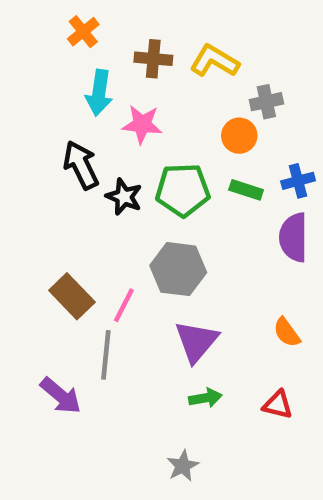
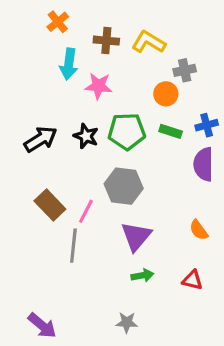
black arrow: (81, 165) -> (41, 139), moved, turned 84
purple arrow: (61, 396) -> (42, 326), moved
gray star: (183, 466) -> (127, 322), turned 30

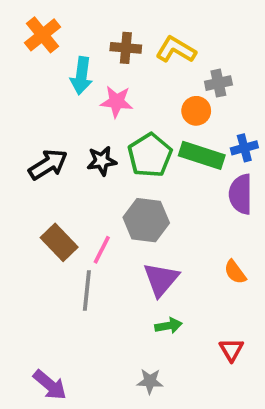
orange cross: (58, 22) -> (42, 35), moved, size x1.4
green pentagon: (127, 131) -> (150, 155), turned -30
green rectangle: (171, 131) -> (202, 155), size x1.6
black star: (86, 136) -> (102, 161), turned -30
red triangle: (192, 280) -> (231, 350), moved, turned 45

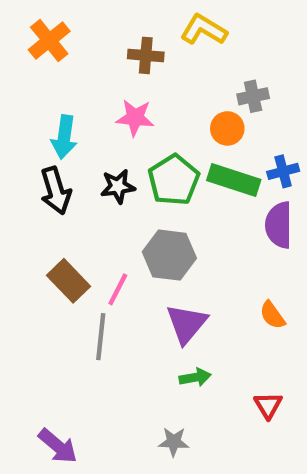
yellow L-shape: (176, 50) -> (204, 30), moved
cyan arrow: (81, 76) -> (64, 137), moved
black arrow: (48, 165) -> (56, 191), turned 105

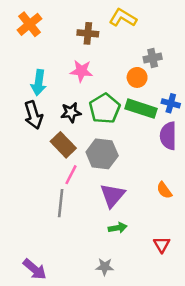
blue cross: (283, 171) -> (171, 103), turned 30
brown rectangle: (68, 281) -> (63, 145), moved

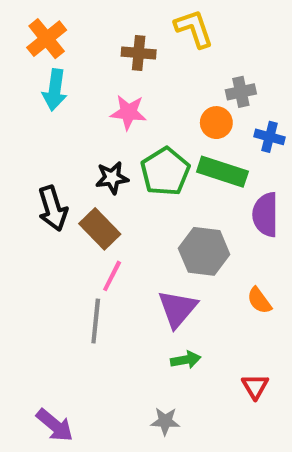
yellow L-shape: (123, 18) -> (194, 28), turned 40
cyan arrow: (39, 83) -> (55, 90), moved
blue cross: (171, 103) -> (270, 137), moved
black arrow: (33, 115) -> (53, 208), moved
gray hexagon: (102, 154) -> (204, 251), moved

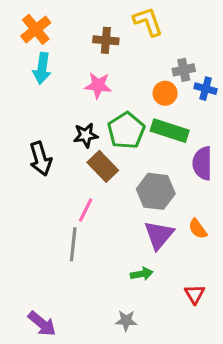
blue cross: (270, 137) -> (206, 89), moved
brown rectangle: (100, 229) -> (103, 166), moved
purple triangle: (177, 309) -> (159, 235), moved

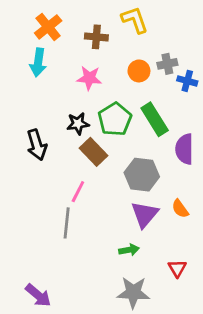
orange cross: (36, 29) -> (48, 27), moved
orange circle: (165, 93) -> (139, 71), moved
green rectangle: (170, 131) -> (155, 119), turned 40
gray star: (126, 321) -> (133, 292), moved, size x1.6

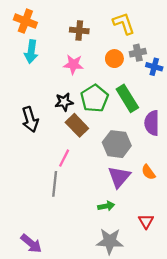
yellow L-shape: (135, 20) -> (124, 23), moved
orange cross: (48, 27) -> (25, 21), moved, turned -30

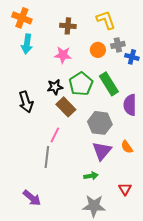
purple arrow: (31, 244) -> (32, 198), moved

